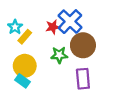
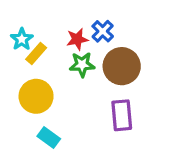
blue cross: (70, 22) -> (103, 31), size x0.6
green star: (59, 55) -> (82, 65), moved
cyan rectangle: (23, 81) -> (49, 138), moved

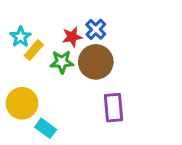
green star: (82, 65) -> (62, 62), moved
brown circle: (122, 66) -> (96, 62), moved
yellow circle: (36, 96) -> (22, 103), moved

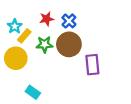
red star: (72, 37) -> (47, 19), moved
yellow circle: (22, 103) -> (16, 58), moved
purple rectangle: (114, 108) -> (92, 65), moved

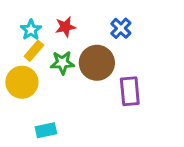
blue cross: (69, 21) -> (121, 28), moved
cyan star: (15, 26) -> (31, 30), moved
cyan rectangle: (33, 92) -> (46, 130), turned -48

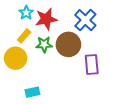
red star: (65, 27) -> (46, 19), size x1.5
blue cross: (121, 28) -> (85, 20), size x1.5
cyan star: (31, 30) -> (26, 13), moved

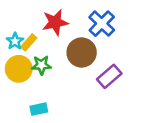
cyan star: (26, 13) -> (15, 41), moved
green star: (44, 44) -> (41, 65), moved
purple rectangle: (92, 65) -> (109, 76), turned 54

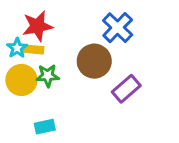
red star: (55, 22) -> (37, 26), moved
yellow rectangle: (29, 42) -> (33, 49), turned 54

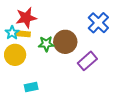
blue cross: (118, 28) -> (98, 23), moved
green star: (48, 76) -> (46, 44), moved

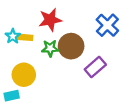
red star: (26, 18) -> (50, 20), moved
yellow circle: (15, 55) -> (24, 75), moved
cyan rectangle: (31, 87) -> (12, 96), moved

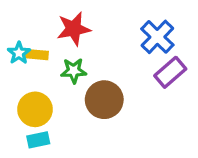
brown circle: (71, 46) -> (104, 100), moved
purple rectangle: (95, 67) -> (170, 72), moved
cyan rectangle: (12, 96) -> (38, 140), moved

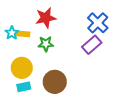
purple rectangle: (170, 72) -> (92, 45), moved
brown circle: (104, 100) -> (55, 82), moved

